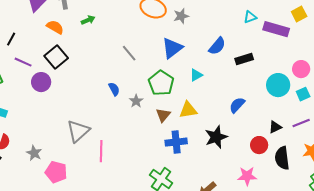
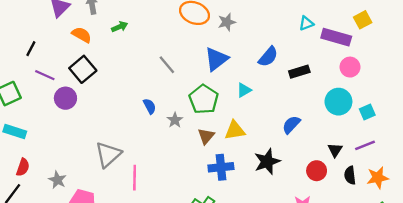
pink circle: (301, 69) -> (350, 67), moved
black triangle: (275, 127) -> (335, 150), turned -32
black semicircle: (282, 158) -> (350, 175), moved, size x0.7

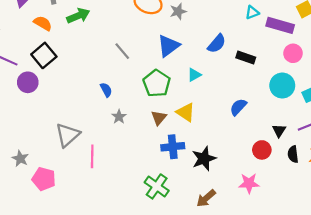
green arrow: (120, 27) -> (78, 16), size x1.5
black rectangle: (299, 72) -> (246, 58), turned 36
gray star: (175, 120) -> (119, 117), moved
yellow triangle: (235, 130) -> (186, 112), turned 42
black star: (267, 161) -> (204, 159), moved

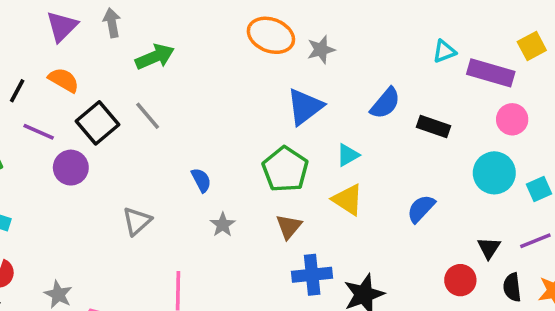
orange semicircle: (43, 23) -> (64, 80), moved
gray line: (122, 51) -> (148, 116), moved
yellow triangle: (186, 112) -> (348, 200), moved
gray triangle: (67, 135) -> (137, 221), moved, size x0.7

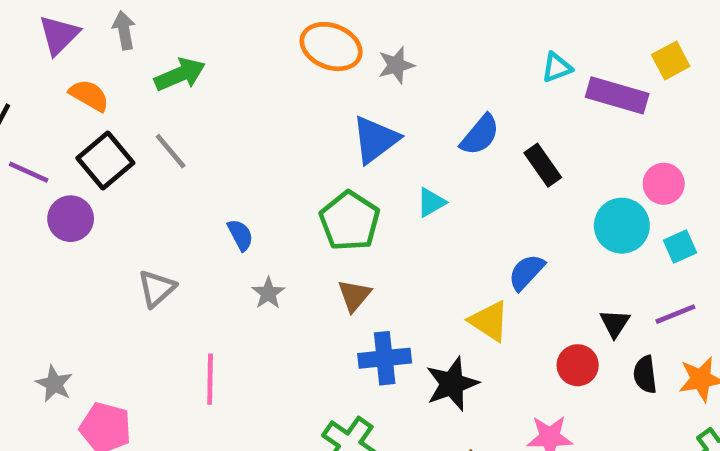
orange semicircle: (64, 80) -> (89, 95), moved
pink circle: (512, 119) -> (664, 184), moved
black rectangle: (434, 126) -> (543, 165), turned 36
yellow triangle: (348, 200) -> (489, 321), moved

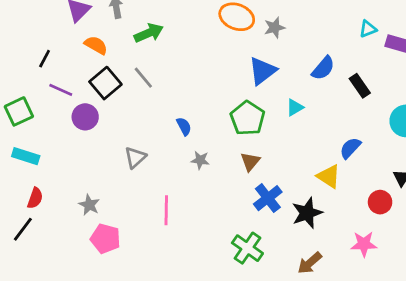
gray star: (268, 293) -> (200, 160), turned -30
blue cross: (385, 358) -> (268, 198), turned -32
gray star: (54, 384) -> (89, 205), moved

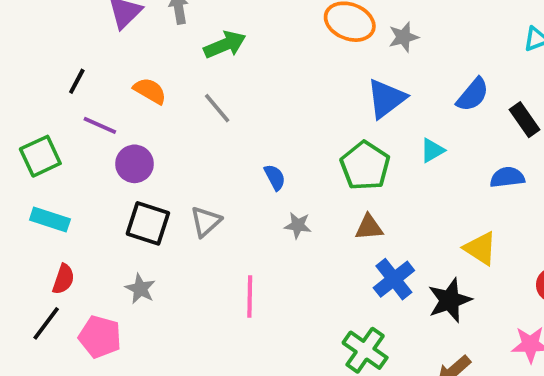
orange semicircle: (96, 45) -> (150, 91), moved
black square: (105, 83) -> (148, 223), moved, turned -32
blue semicircle: (350, 148) -> (507, 177), moved, turned 40
brown triangle: (250, 162) -> (369, 227), turned 45
pink pentagon: (105, 239) -> (100, 337), moved

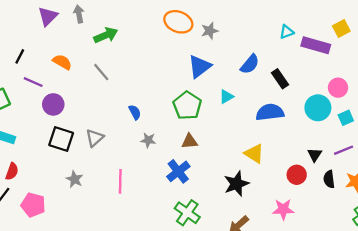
blue semicircle: (507, 177) -> (270, 112), size x1.4
blue cross: (394, 279) -> (178, 171), moved
gray star: (140, 289) -> (74, 179), moved

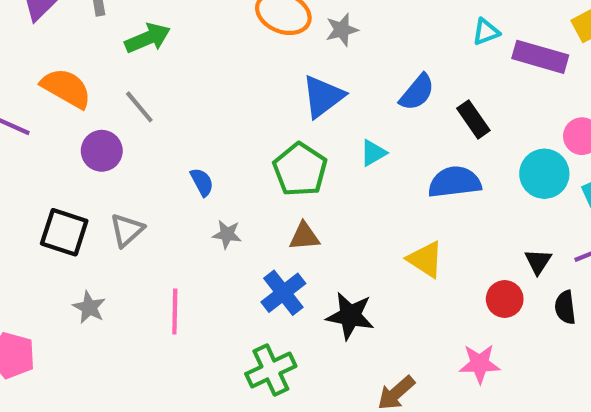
orange semicircle: (62, 62) -> (66, 88), size x1.4
purple circle: (53, 104) -> (102, 151), moved
black star: (236, 184) -> (350, 316), moved, turned 30
green cross: (187, 213) -> (271, 370), moved, turned 30

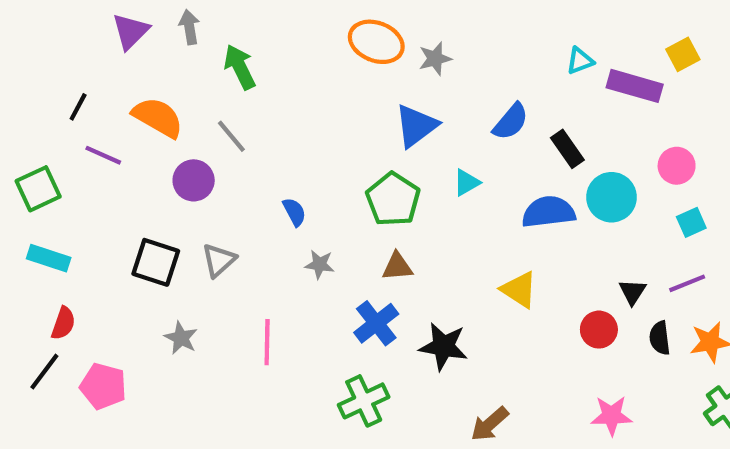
green arrow: (148, 38) -> (240, 67), turned -93
cyan circle: (544, 174) -> (611, 197), moved
pink star: (480, 364) -> (611, 416), moved

